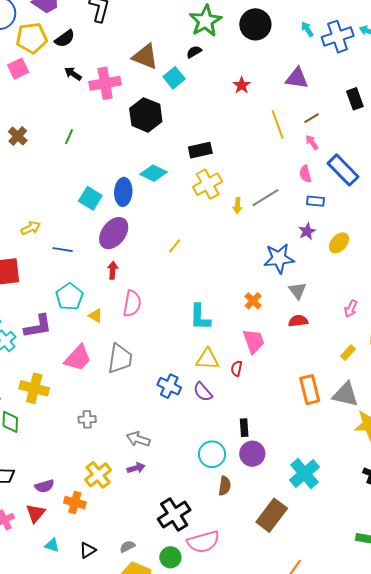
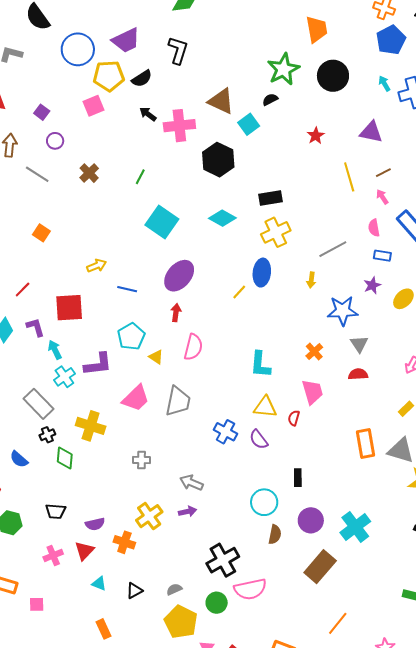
blue ellipse: (123, 192) -> (262, 273), moved
cyan square: (90, 198) -> (162, 222), moved, size x1.4
yellow arrow: (237, 206) -> (311, 280), moved
purple circle: (252, 454) -> (311, 520), moved

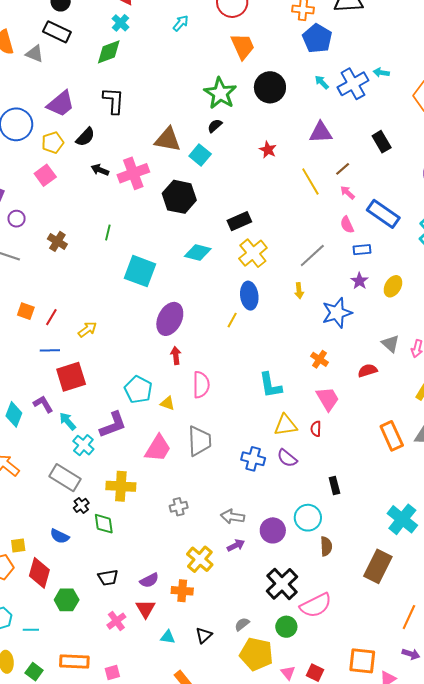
yellow pentagon: (109, 76) -> (53, 143), size x0.7
red line: (23, 289) -> (51, 317), moved
blue line: (127, 289) -> (50, 350), moved
gray triangle: (359, 344) -> (390, 344), moved
purple circle: (311, 520) -> (273, 530), moved

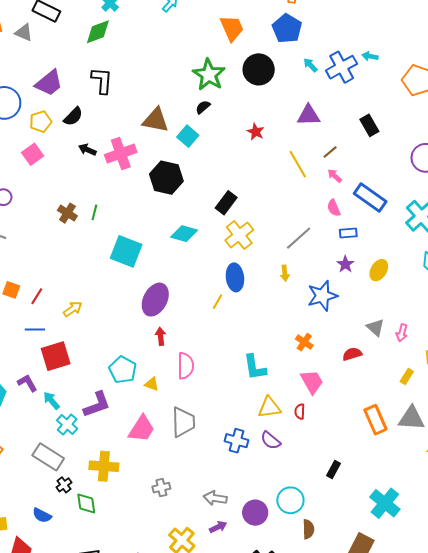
blue pentagon: (317, 38) -> (287, 29), moved
black rectangle: (239, 221) -> (226, 203), turned -30
brown cross: (57, 241) -> (67, 213), moved
black rectangle: (334, 485) -> (334, 469), moved, turned 42

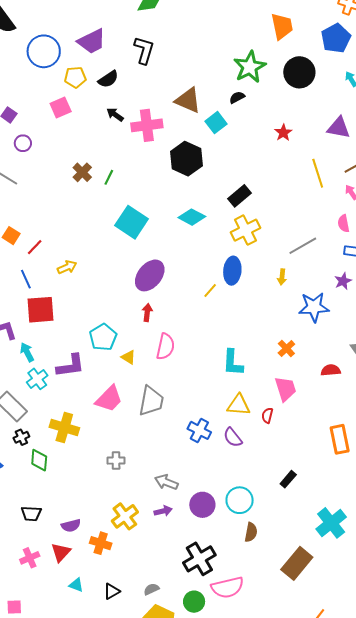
blue line: (35, 329) -> (26, 279), turned 54

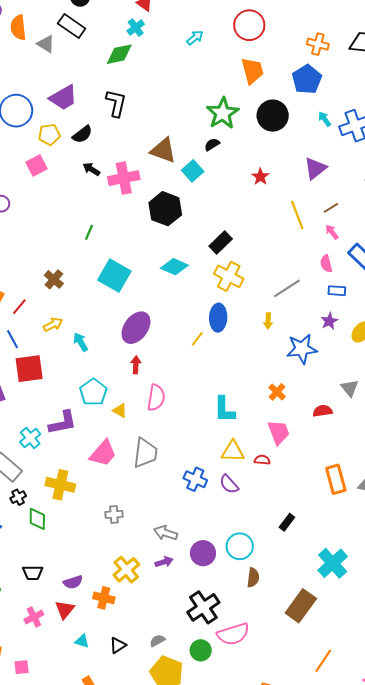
purple triangle: (339, 128) -> (315, 168), turned -45
brown cross: (82, 172) -> (54, 279), moved
yellow cross: (245, 230) -> (229, 276), turned -32
cyan arrow: (27, 352) -> (81, 342), moved
red semicircle: (267, 415) -> (262, 460), turned 84

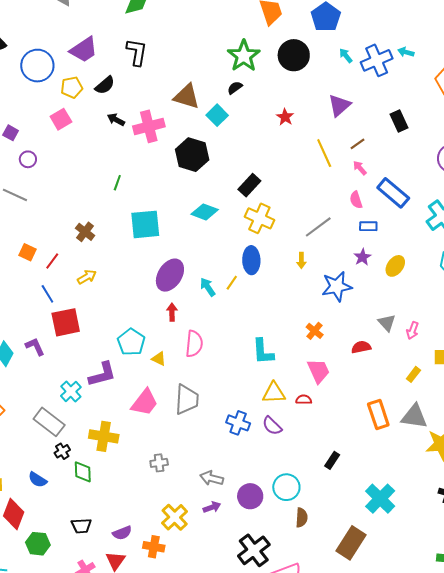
cyan square: (114, 276) -> (145, 224), turned -32
cyan arrow: (81, 342) -> (208, 287), moved

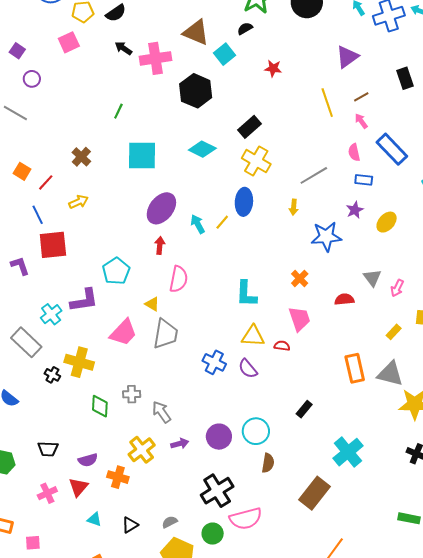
red star: (285, 117) -> (273, 68), moved, turned -30
yellow triangle: (159, 359) -> (152, 304), moved
black cross: (62, 451) -> (52, 375), moved, turned -35
green diamond: (83, 472) -> (100, 406), moved
gray arrow: (212, 478) -> (162, 412), moved, turned 35

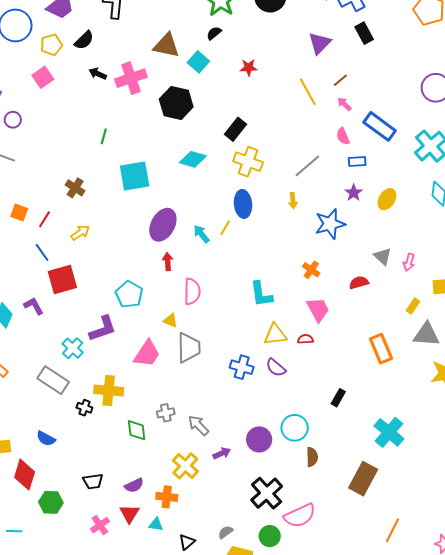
black rectangle: (405, 78) -> (364, 33), moved
gray triangle: (390, 374) -> (426, 334), moved
cyan triangle: (94, 519) -> (156, 524), moved

